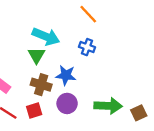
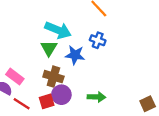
blue star: (66, 75) -> (75, 55), moved
purple circle: (67, 103) -> (61, 95), moved
green arrow: (108, 106) -> (97, 97), moved, size x0.7

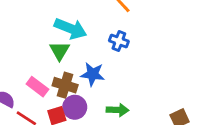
blue star: (75, 55) -> (93, 74), moved
pink rectangle: (15, 77) -> (37, 87), moved

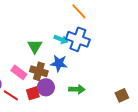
cyan arrow: (71, 29) -> (61, 39), moved, size x0.6
blue cross: (119, 41) -> (78, 39), size x1.6

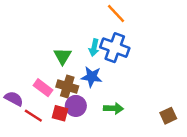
cyan arrow: (61, 39) -> (94, 48), turned 80
red square: (33, 93) -> (60, 113), turned 32

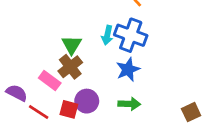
blue star: (92, 77) -> (128, 70), moved, turned -30
brown cross: (67, 86) -> (70, 67), moved, turned 35

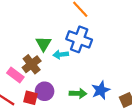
cyan arrow: (107, 35) -> (61, 55), moved, turned 72
green triangle: (72, 45) -> (43, 44), moved
blue star: (128, 70) -> (101, 90), moved

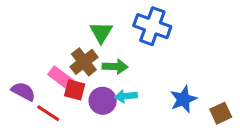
cyan arrow: (61, 55) -> (126, 96), moved
green arrow: (78, 93) -> (115, 67), moved
red square: (31, 98) -> (75, 90), moved

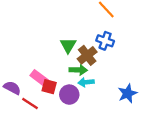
blue cross: (152, 26) -> (105, 41), size x0.7
brown cross: (84, 62) -> (87, 55), moved
cyan arrow: (126, 96) -> (86, 82), moved

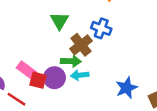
green triangle: (68, 45) -> (59, 21), moved
purple circle: (69, 95) -> (54, 78), moved

